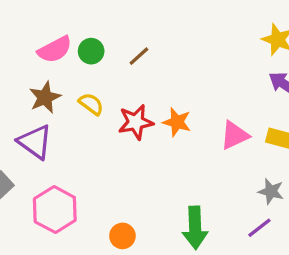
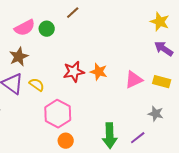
brown line: (139, 56) -> (73, 13), moved
yellow semicircle: (91, 104) -> (37, 85), moved
pink hexagon: (55, 210) -> (58, 114), moved
purple line: (259, 228) -> (138, 138), moved

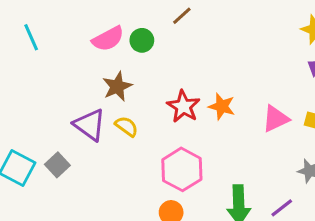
brown star: (19, 57) -> (117, 86), moved
red star: (74, 72) -> (183, 106), turned -30
pink hexagon: (58, 114) -> (182, 169), moved

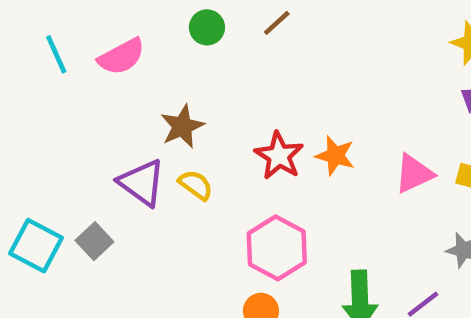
pink semicircle: (108, 39) -> (121, 57), moved
green circle: (142, 40) -> (207, 27), moved

